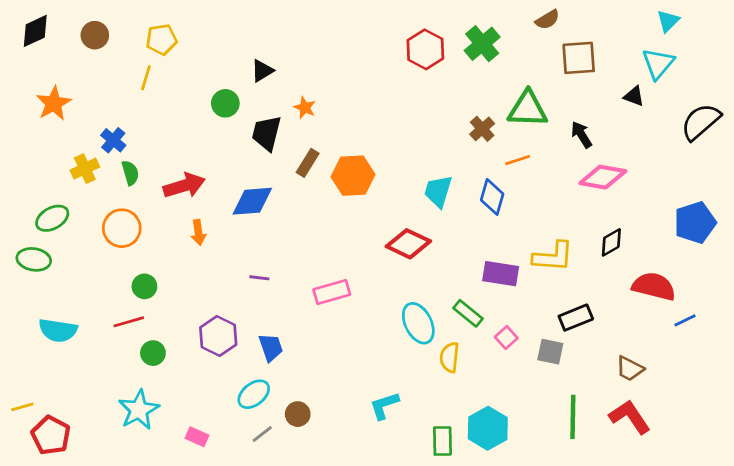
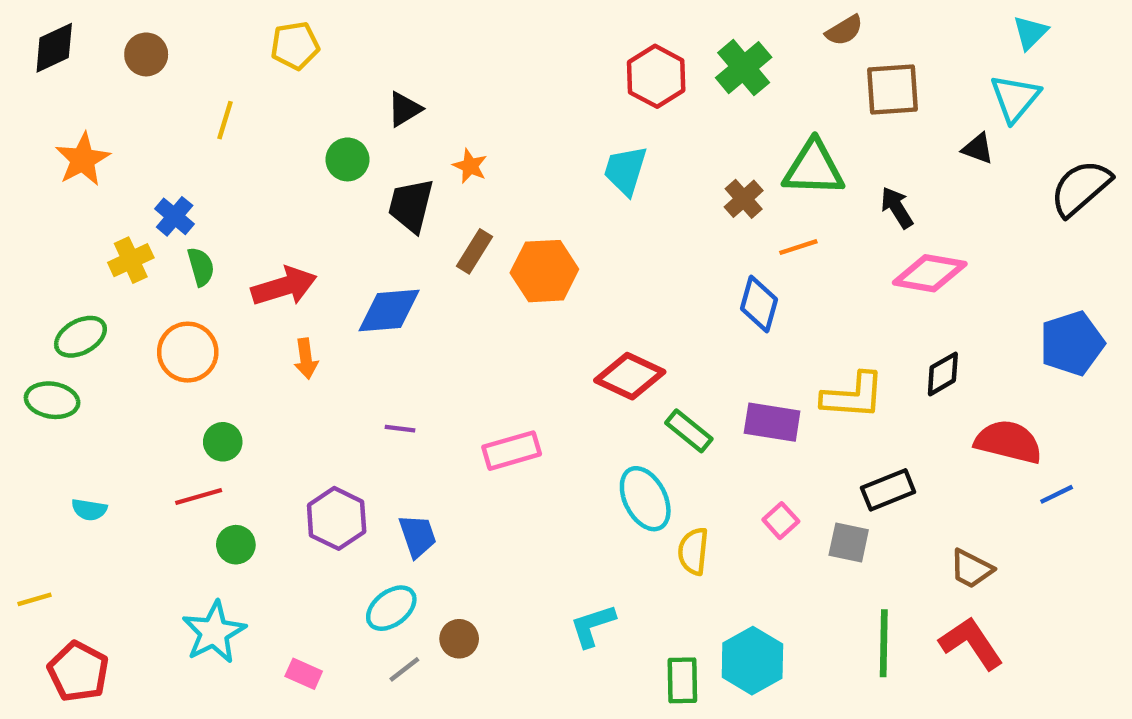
yellow pentagon: (161, 39) -> (295, 46), moved
cyan trapezoid: (438, 191) -> (625, 170), moved
green rectangle: (468, 313) -> (689, 431), moved
cyan semicircle: (58, 330) -> (89, 510), size x0.6
yellow line: (22, 407) -> (35, 599), moved

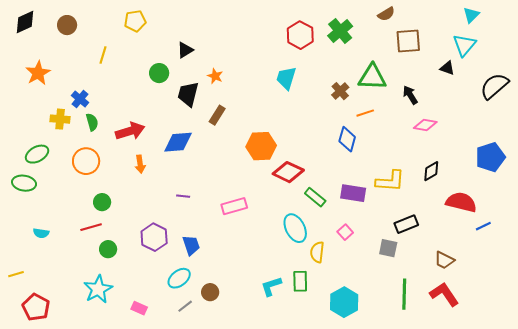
yellow cross: (131, 260) -> (60, 119), turned 30
orange hexagon: (544, 271) -> (261, 146), moved
pink diamond: (930, 273) -> (425, 125), size x0.7
pink square: (781, 521) -> (345, 232), moved
green rectangle: (682, 680) -> (300, 281), moved

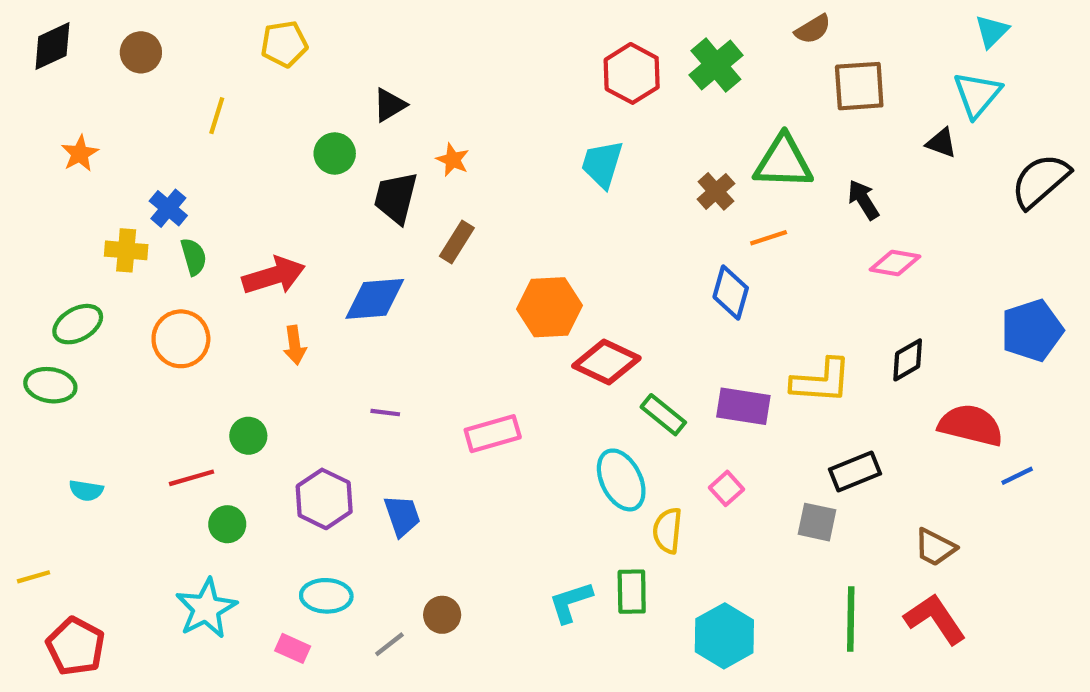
orange star: (38, 73) -> (80, 153), size x0.7
green circle: (102, 202) -> (248, 436), moved
cyan ellipse: (179, 278) -> (326, 596), moved, turned 40

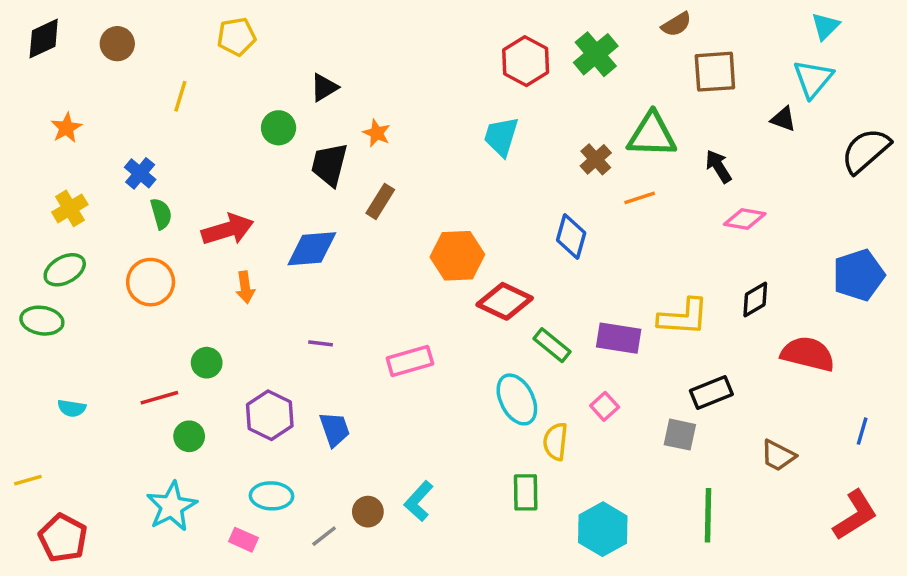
yellow cross: (126, 250) -> (70, 208), moved, turned -36
blue diamond: (731, 292) -> (571, 236), moved
blue line: (1017, 476) -> (862, 431), moved, turned -48
cyan L-shape: (571, 602) -> (419, 501), moved, turned -30
red L-shape: (935, 619) -> (855, 515), moved, turned 92

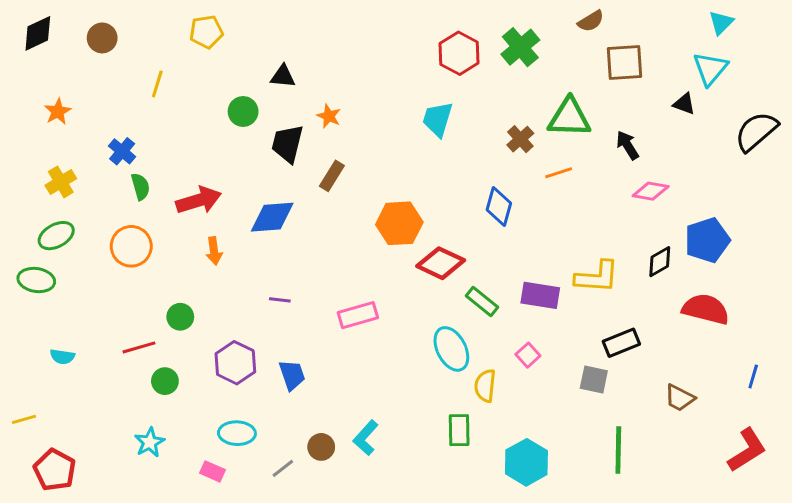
black triangle: (324, 87) -> (283, 76), turned 36
blue pentagon: (859, 275) -> (707, 240), moved
cyan star: (172, 506) -> (150, 442), size x0.7

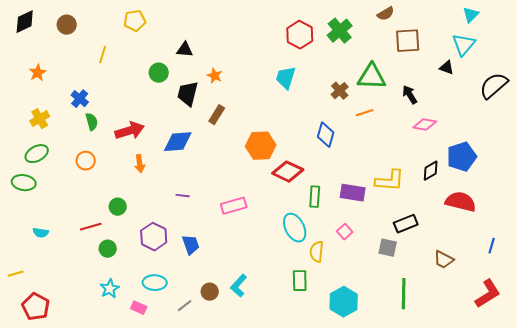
orange circle: (131, 246) -> (86, 161), size x0.7
green rectangle: (482, 301) -> (315, 197), turned 55
cyan star: (150, 442) -> (110, 289), moved

